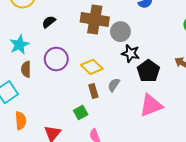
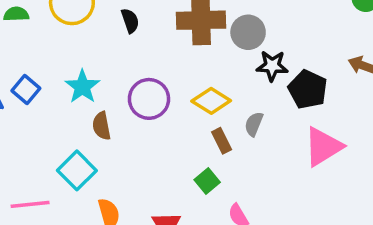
black semicircle: (49, 22) -> (130, 21), moved, turned 120

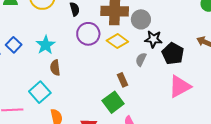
purple circle: (149, 99) -> (88, 34), moved
yellow diamond: (211, 101) -> (117, 41), moved
gray semicircle: (254, 124) -> (141, 59), moved
green square: (207, 181) -> (113, 102), size x1.5

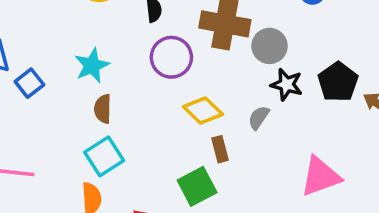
yellow diamond: (117, 41) -> (203, 111), moved
blue square: (14, 45) -> (29, 83), moved
black pentagon: (173, 54) -> (338, 82), moved
cyan square: (40, 92) -> (104, 156), moved

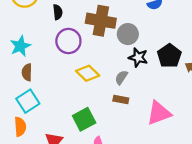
brown rectangle: (220, 149) -> (121, 99), moved, turned -64

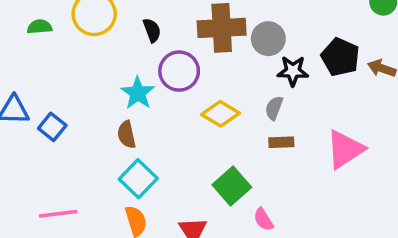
cyan star: (20, 46) -> (138, 93), moved

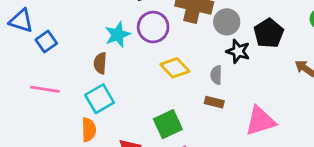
black pentagon: (340, 57) -> (269, 33), moved
gray semicircle: (274, 108) -> (216, 75), turned -36
pink line: (58, 214) -> (45, 89), moved

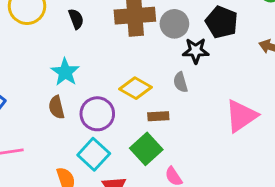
purple circle: (153, 27) -> (97, 114), moved
cyan square: (100, 99) -> (94, 154), moved
brown rectangle: (214, 102) -> (158, 116), moved

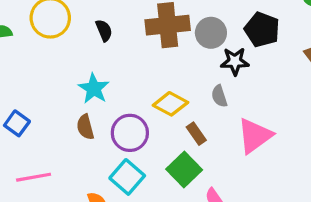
brown rectangle: (158, 116) -> (196, 134), turned 60
pink triangle: (241, 116) -> (255, 136), moved

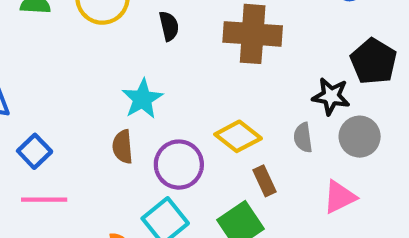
gray circle: (211, 33) -> (360, 137), moved
blue square: (17, 123) -> (35, 151), moved
pink triangle: (255, 136) -> (340, 197), size x0.7

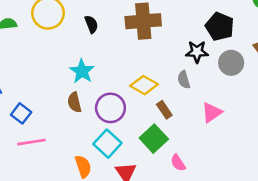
gray circle: (360, 137) -> (231, 63), moved

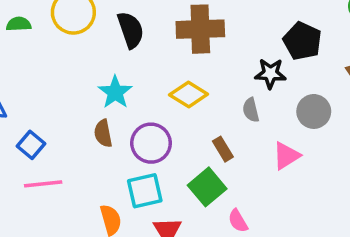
black semicircle: (91, 24) -> (131, 30), size x1.5
gray circle: (231, 63) -> (314, 111), moved
yellow diamond: (144, 85) -> (189, 95), moved
cyan square: (107, 144) -> (145, 191), turned 32

